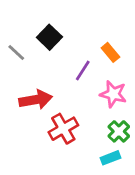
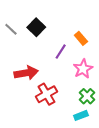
gray line: (16, 52) -> (11, 29), moved
pink star: (113, 94) -> (83, 69), turned 30

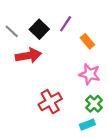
purple line: (61, 52) -> (66, 24), moved
pink star: (83, 69) -> (90, 74), turned -30
red arrow: (26, 73) -> (28, 56), moved

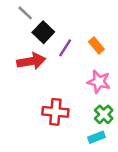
purple line: (66, 24) -> (65, 48), moved
gray line: (12, 31) -> (25, 13), moved
red cross: (50, 102) -> (55, 112), turned 35

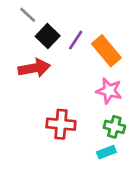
orange rectangle: (96, 45) -> (106, 51), size x1.6
purple line: (65, 48) -> (76, 40), moved
green cross: (104, 114) -> (114, 127), turned -30

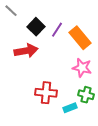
gray line: (28, 15) -> (11, 11), moved
cyan rectangle: (106, 152) -> (70, 108), moved

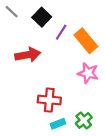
black square: (36, 27) -> (42, 17), moved
green cross: (86, 95) -> (84, 120), moved, turned 35
cyan rectangle: (70, 108) -> (58, 124), moved

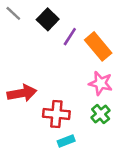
red arrow: (28, 55) -> (22, 93), moved
green cross: (84, 120) -> (101, 114), moved

